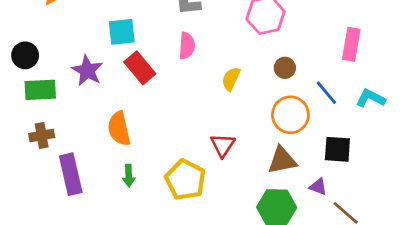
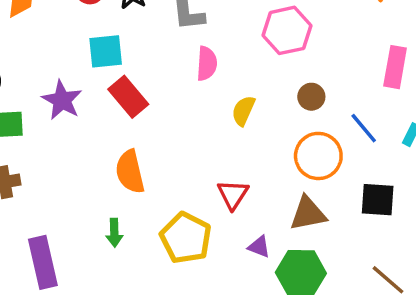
pink semicircle: (187, 46) -> (207, 64), moved
orange semicircle: (119, 129) -> (130, 172), moved
purple rectangle: (71, 174) -> (43, 262), moved
purple triangle: (318, 187) -> (259, 247), moved

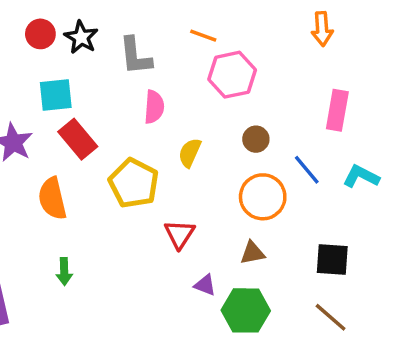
orange semicircle: (130, 172) -> (52, 199), moved
black square: (378, 200) -> (332, 260), moved
brown triangle: (308, 214) -> (253, 253), size x0.7
yellow pentagon: (186, 238) -> (134, 183), moved

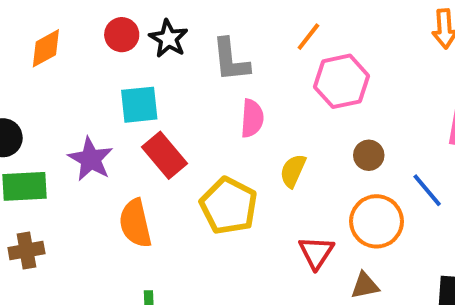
orange line: (203, 36) -> (308, 37), turned -72
red triangle: (180, 234) -> (316, 252), moved

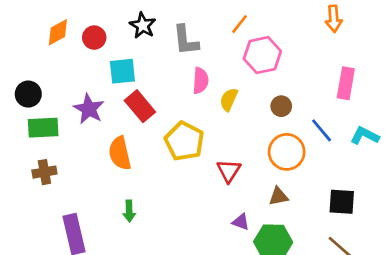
red circle: (122, 35) -> (94, 38), moved
yellow semicircle: (293, 171) -> (229, 99), moved
red triangle: (316, 252) -> (229, 171), moved

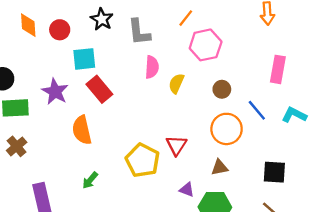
orange diamond: (58, 32) -> (28, 25), turned -65
yellow pentagon: (184, 141) -> (143, 160), moved
brown cross: (44, 172) -> (17, 146), turned -30
green arrow: (129, 211) -> (90, 180), turned 42

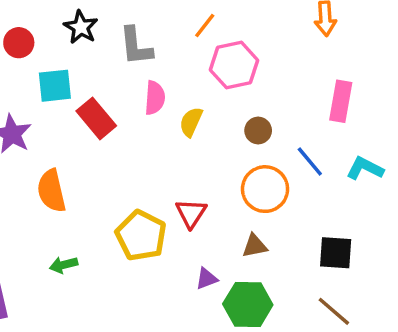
red rectangle: (99, 89) -> (96, 118), moved
green arrow: (90, 180) -> (64, 265), turned 36
purple triangle: (187, 190) -> (206, 279), turned -42

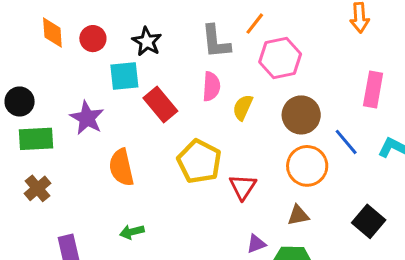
black star: (81, 27) -> (147, 42), moved
gray L-shape: (136, 46) -> (216, 42), moved
brown circle: (258, 131) -> (301, 115), size x1.6
yellow pentagon: (141, 236) -> (199, 161), moved
black square: (336, 253) -> (369, 221), turned 36

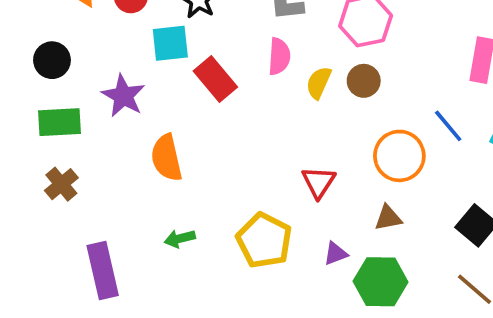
black circle: (20, 101) -> (52, 60), moved
brown circle: (301, 115) -> (364, 81), moved, size x0.7
yellow pentagon: (199, 161) -> (264, 240), moved

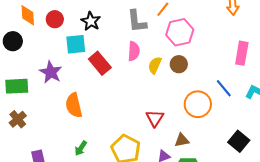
black circle: (52, 60) -> (13, 41), moved
brown triangle: (388, 218) -> (182, 140), moved
green arrow: (180, 239) -> (81, 148), turned -42

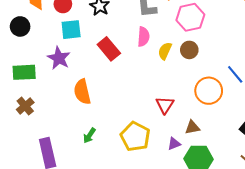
cyan square: (76, 44) -> (71, 30), moved

